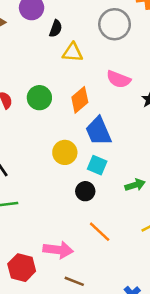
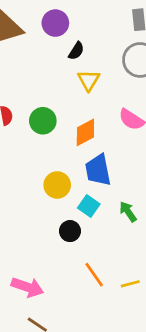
yellow triangle: (73, 52) -> (89, 80), turned 45
green arrow: (135, 185) -> (128, 212), moved, turned -120
orange line: (100, 232) -> (94, 275), moved

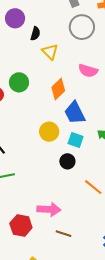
green circle: (43, 121) -> (19, 82), moved

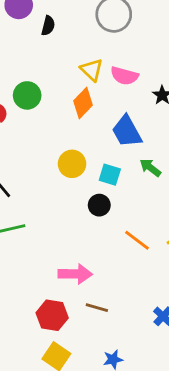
yellow triangle: (50, 52) -> (92, 70), moved
blue trapezoid: (75, 113) -> (127, 131), moved
red hexagon: (21, 225) -> (52, 315), moved

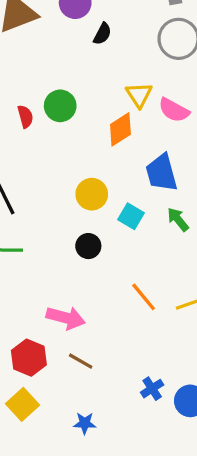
black circle: (99, 205) -> (88, 246), moved

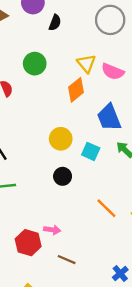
green circle: (60, 106) -> (35, 64), moved
pink arrow: (66, 318) -> (52, 230), size x0.6
red hexagon: (29, 358) -> (28, 243), moved

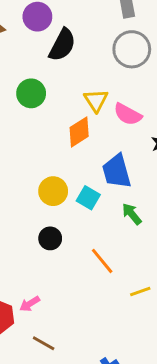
black semicircle: (55, 23) -> (62, 45), size x1.6
cyan square: (91, 151) -> (88, 198), moved
orange line: (106, 208) -> (102, 261), moved
pink arrow: (52, 230) -> (30, 304), turned 133

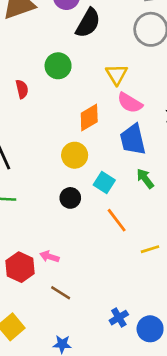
pink semicircle: (128, 114) -> (130, 103), moved
orange diamond: (79, 132) -> (89, 118), moved
cyan square: (88, 198) -> (104, 182), moved
pink arrow: (30, 304) -> (49, 257), turned 48

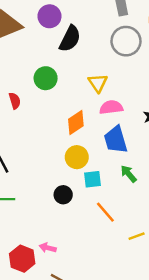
pink semicircle: (130, 103) -> (111, 107), turned 145
yellow circle: (75, 155) -> (77, 157), moved
cyan square: (104, 182) -> (92, 179), turned -36

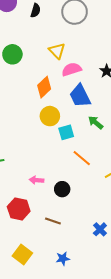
black semicircle: (70, 39) -> (36, 11), moved, size x0.6
black circle: (63, 195) -> (62, 189), moved
pink arrow: (48, 248) -> (36, 180), moved

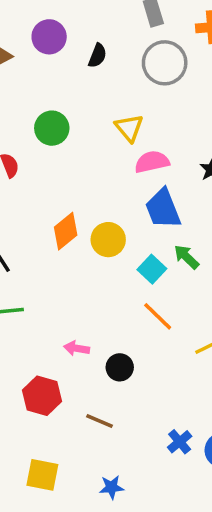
orange diamond: (44, 87) -> (66, 231), moved
cyan square: (66, 132) -> (152, 269), moved, turned -35
yellow square: (22, 254) -> (42, 475), turned -30

